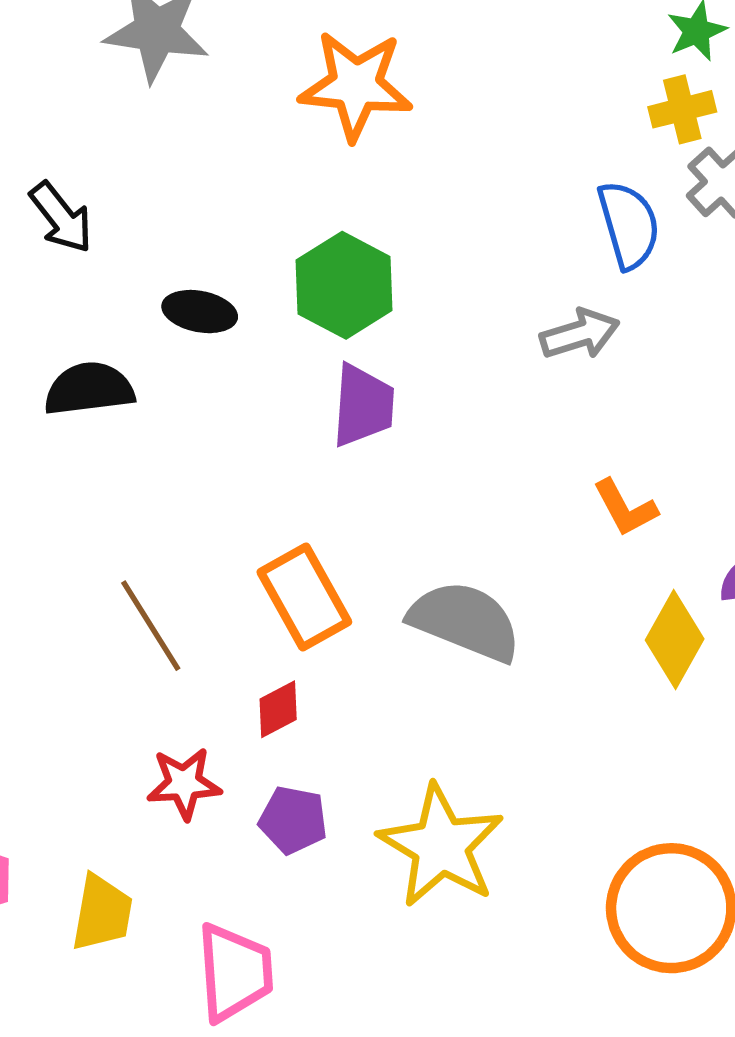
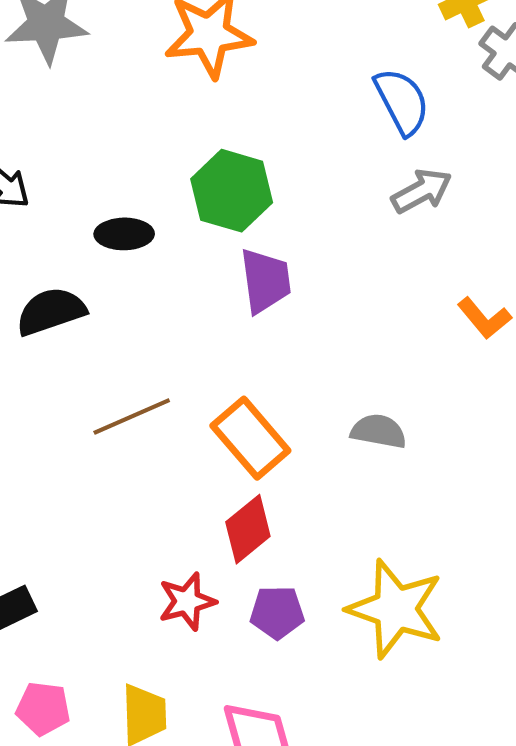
blue semicircle: (629, 225) -> (402, 101), moved
gray semicircle: (465, 621) -> (379, 431), size x0.6
brown line: (151, 626) -> (132, 416), moved, turned -70
red diamond: (278, 709) -> (248, 529), size x1.4

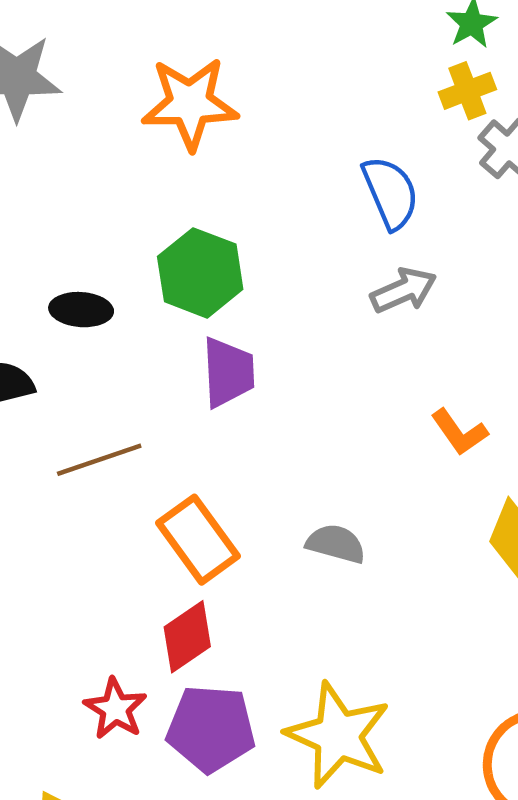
brown line: (132, 416) -> (99, 460), moved
red star: (187, 601) -> (115, 709), turned -30
purple pentagon: (277, 612) -> (211, 729), size x1.5

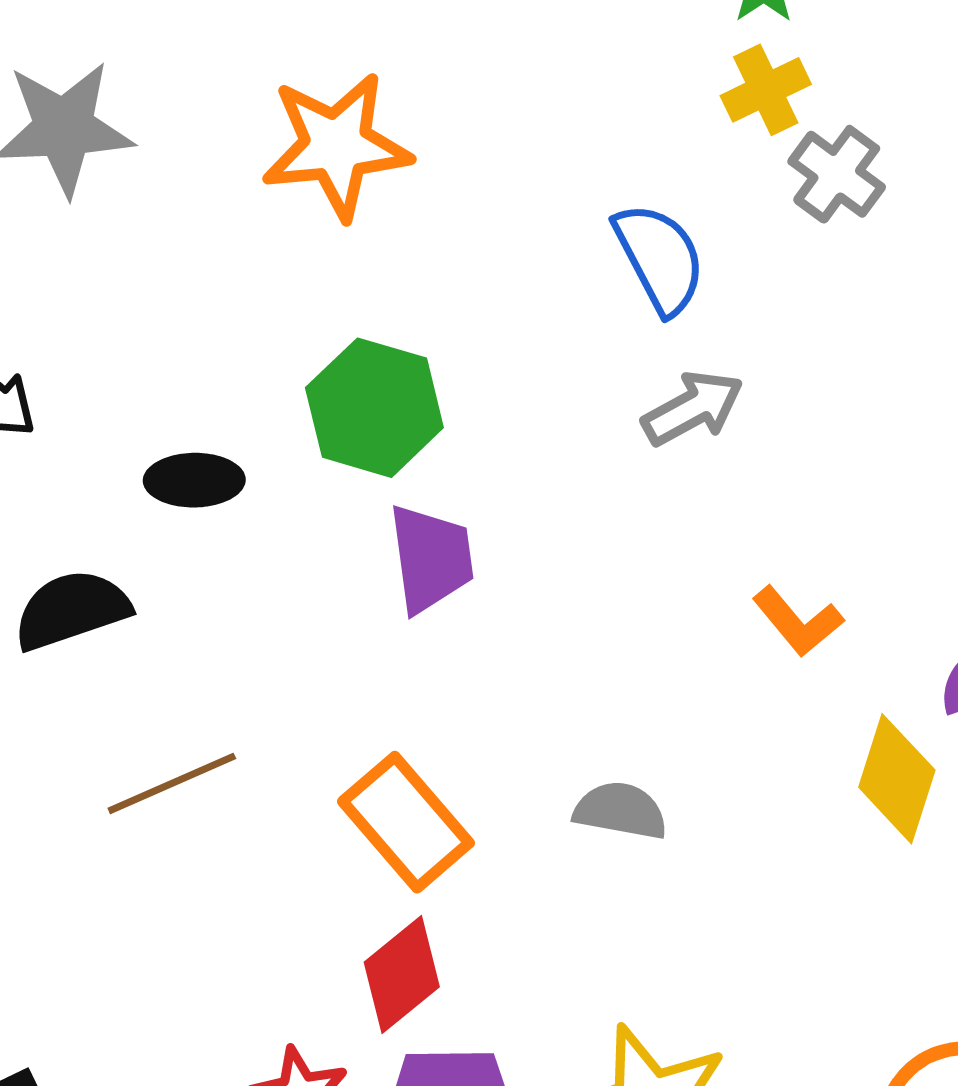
brown line: (99, 460) -> (172, 783), moved

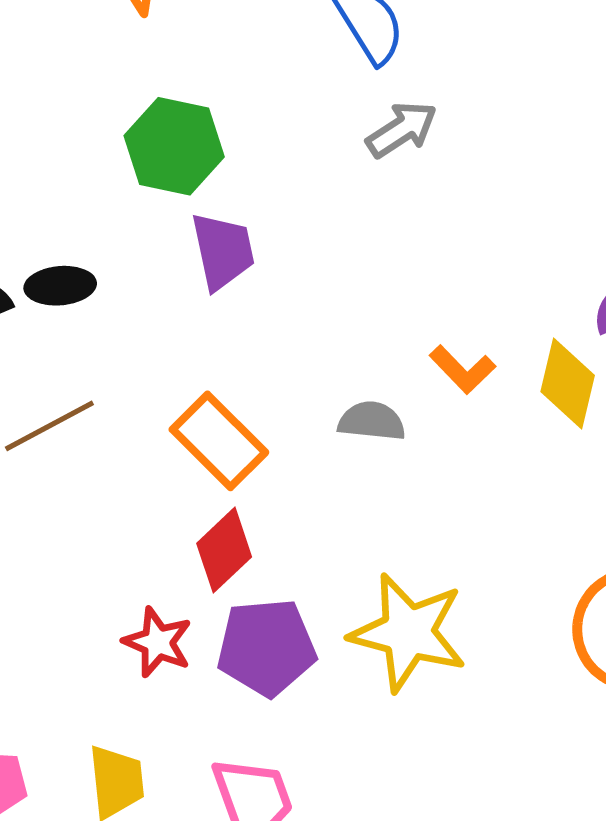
black ellipse: (194, 480) -> (60, 286), moved
orange L-shape: (798, 621) -> (462, 369), moved

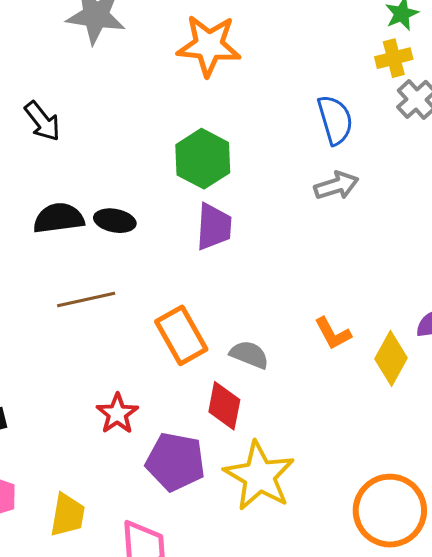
gray semicircle: (372, 421) -> (249, 355), moved
red diamond: (224, 550) -> (224, 406), moved, turned -51
red star: (158, 642) -> (117, 414), moved

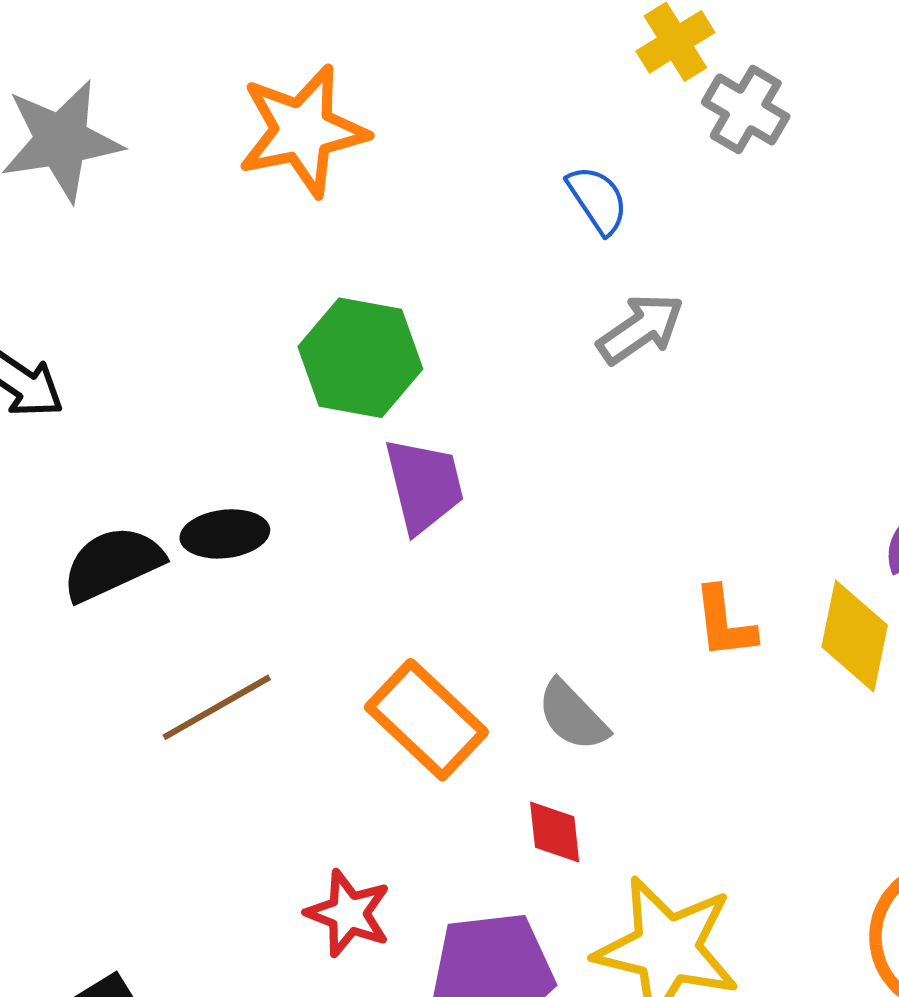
blue semicircle: (335, 120) -> (598, 200), size x0.7
orange L-shape: (333, 333) -> (724, 623), turned 39
gray semicircle: (249, 355) -> (573, 716), turned -138
red diamond: (224, 406) -> (555, 832), size x0.7

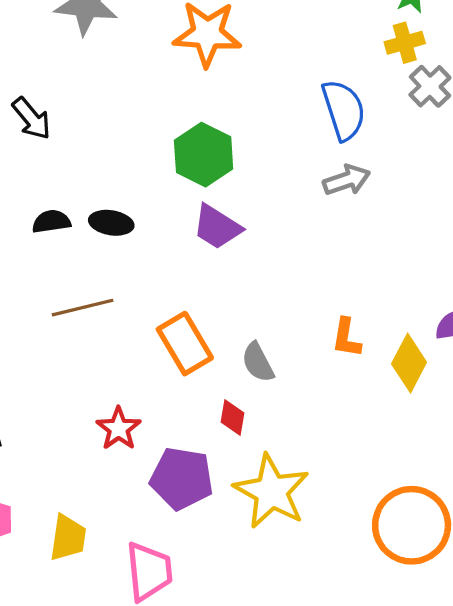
blue semicircle: (598, 200) -> (344, 110), size x1.6
purple trapezoid: (424, 485) -> (217, 227), turned 120
black semicircle: (113, 564) -> (51, 222), size x0.7

